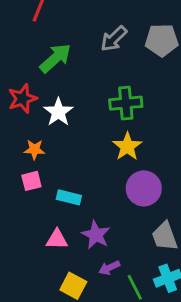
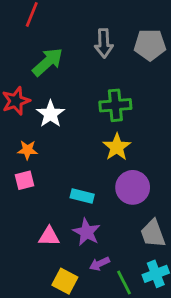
gray arrow: (114, 39) -> (104, 43), turned -48
cyan rectangle: (69, 197) -> (82, 196), moved

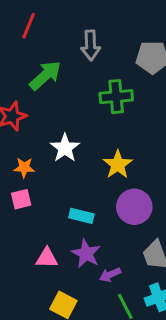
gray arrow: (104, 43) -> (91, 45), moved
green cross: (115, 105) -> (116, 97), moved
white star: (50, 114) -> (65, 148), moved
purple arrow: (99, 264) -> (110, 275), moved

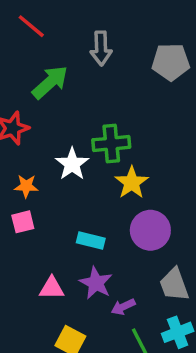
red line: (29, 26) -> (31, 26), turned -72
green cross: (116, 97) -> (111, 144), moved

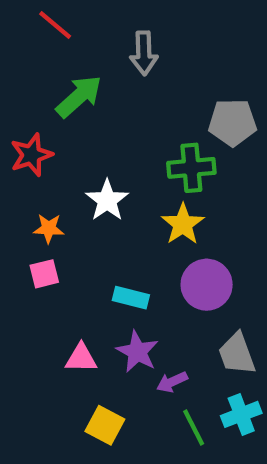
gray pentagon: (171, 62) -> (233, 122), moved
green cross: (111, 144) -> (191, 168), moved

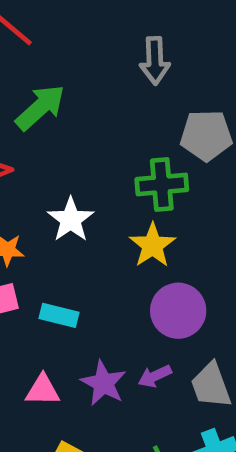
gray arrow: (144, 53) -> (155, 61), moved
cyan rectangle: (131, 298) -> (59, 315), moved
purple arrow: (172, 382) -> (155, 376), moved

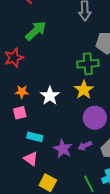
white star: (71, 220) -> (50, 96), moved
cyan rectangle: (59, 315) -> (35, 137), moved
pink triangle: (43, 390) -> (31, 159), moved, turned 35

